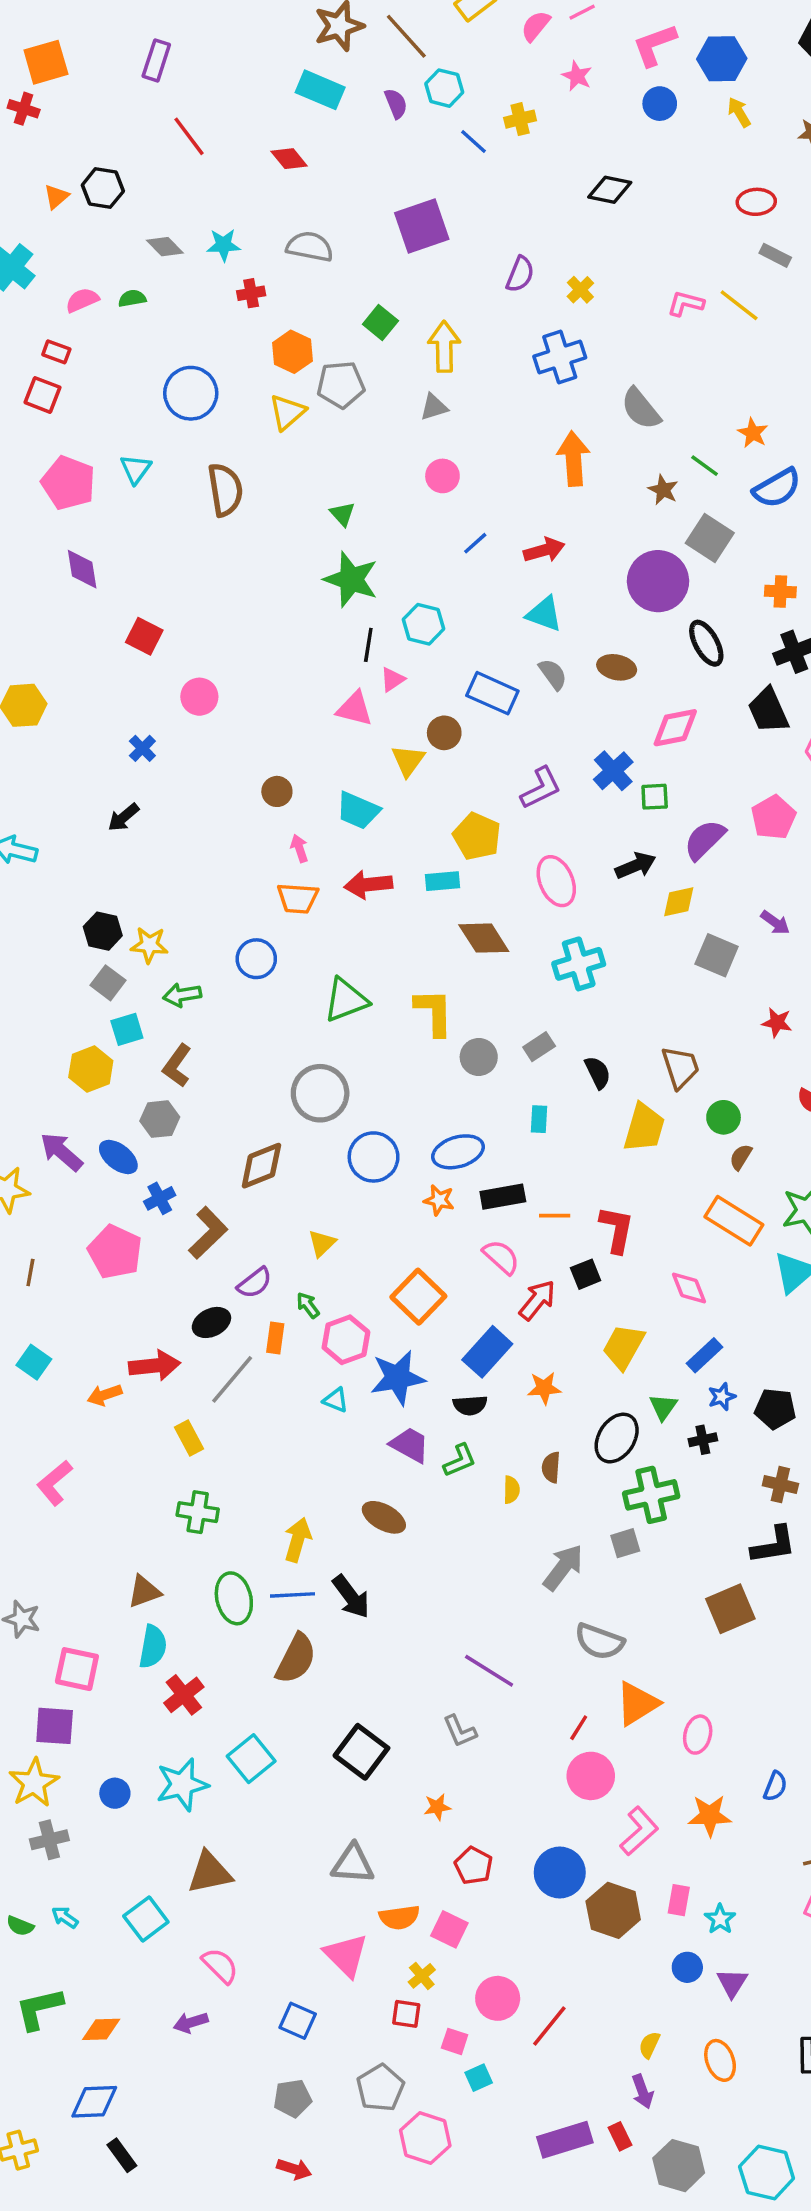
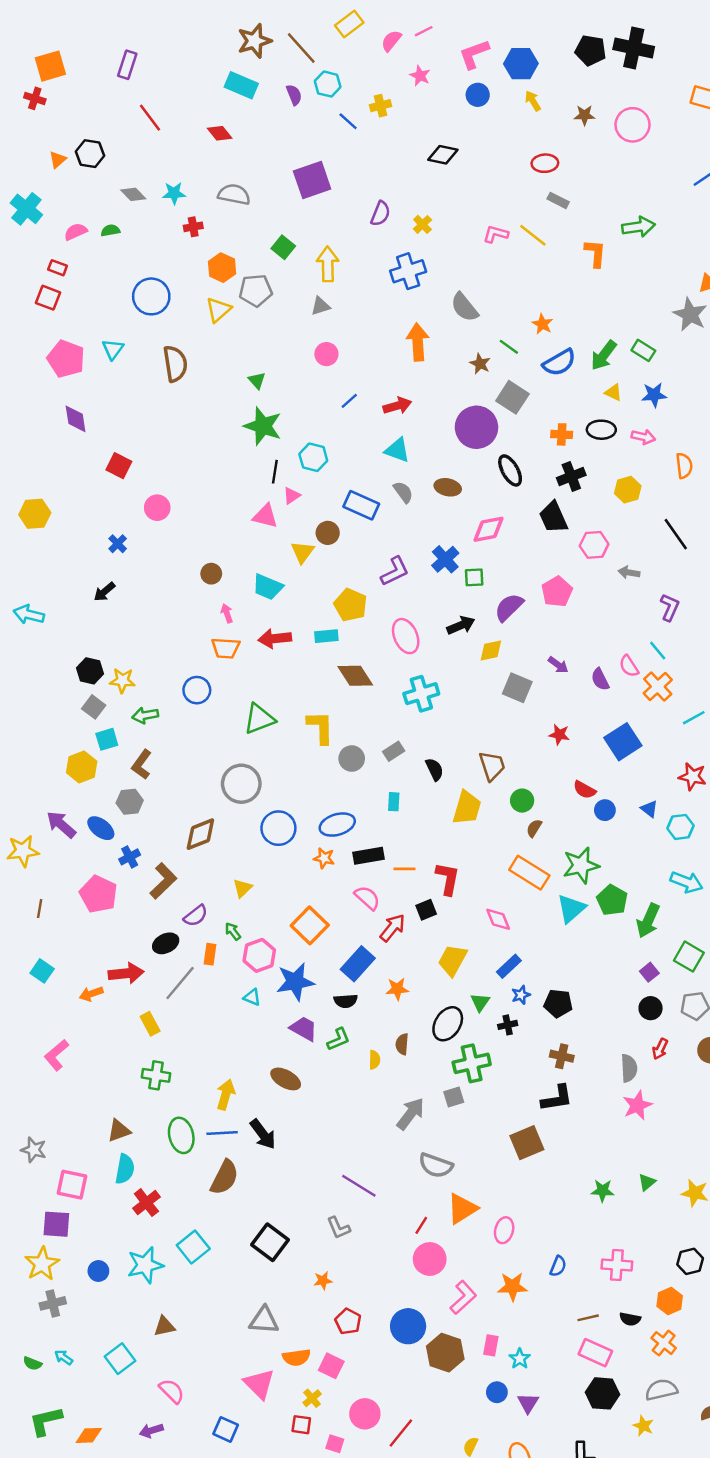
brown triangle: (210, 1872) -> (164, 1326), size x0.7

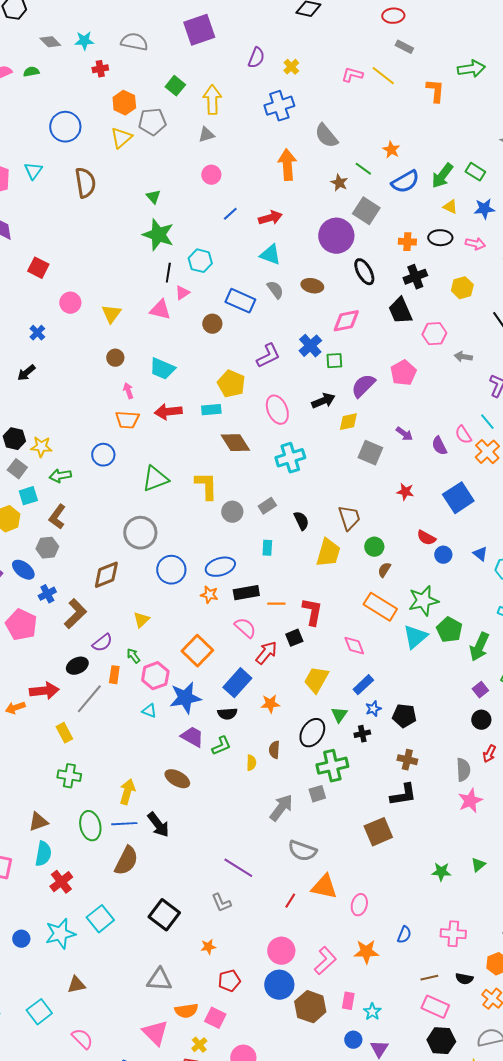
yellow triangle: (302, 552) -> (111, 314), moved
orange triangle: (462, 1209) -> (324, 887), turned 44
pink circle: (430, 1259) -> (281, 951), moved
red pentagon: (348, 1321) -> (229, 981), turned 30

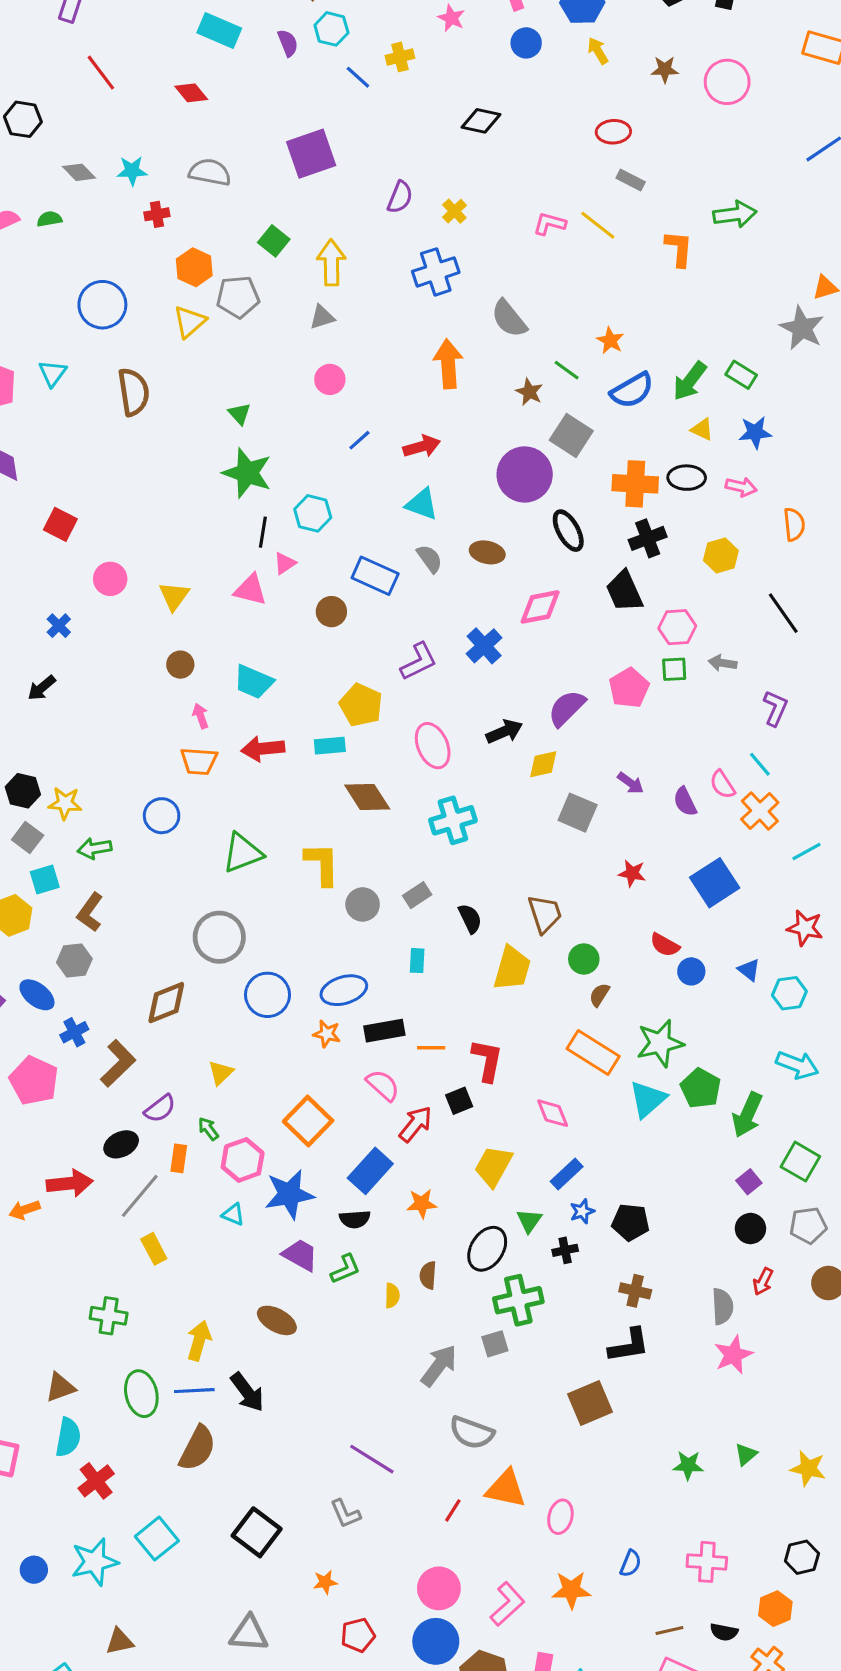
orange cross: (407, 242) -> (635, 484), size x1.6
green square: (334, 361) -> (674, 669), moved
yellow rectangle: (64, 733) -> (154, 1249), moved

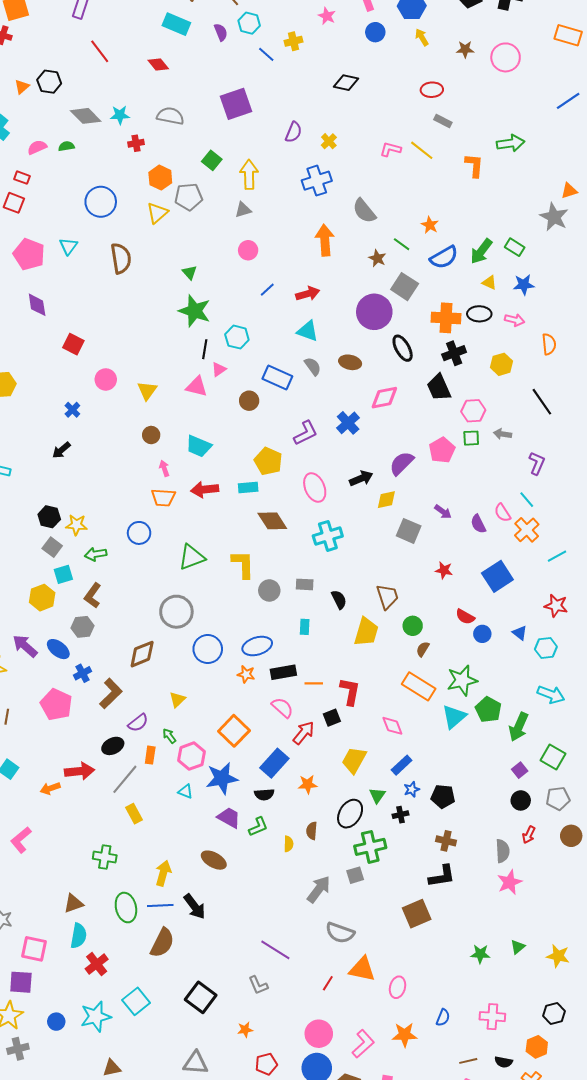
gray diamond: (79, 172) -> (86, 116), size x1.4
gray rectangle: (417, 895) -> (305, 584), turned 36

